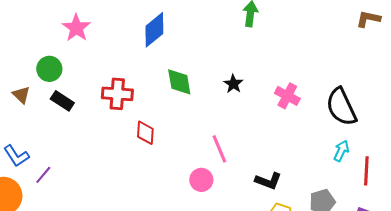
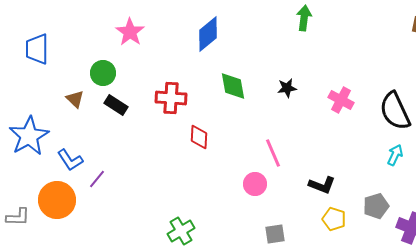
black star: (233, 84) -> (287, 88), turned 30

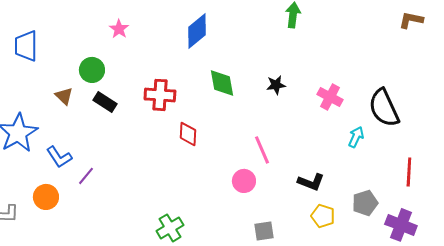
pink star: (130, 32) -> (119, 29), size x0.7
cyan arrow: (395, 155) -> (356, 137), moved
orange circle: (57, 200) -> (46, 197), size x0.7

